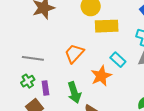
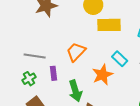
purple rectangle: (45, 88) -> (53, 73), moved

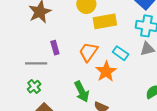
orange trapezoid: (76, 52) -> (88, 52), moved
purple rectangle: (53, 73) -> (55, 48), moved

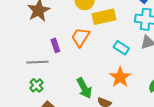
orange trapezoid: (88, 52) -> (80, 37), moved
orange star: (106, 71) -> (120, 77), moved

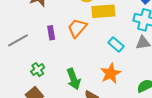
gray line: (37, 62) -> (18, 40), moved, turned -35
green cross: (36, 85) -> (38, 70), moved

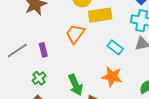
purple rectangle: (51, 33) -> (43, 50), moved
orange star: (111, 73) -> (112, 77), turned -30

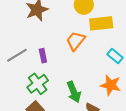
green cross: (39, 78) -> (38, 84), size x1.5

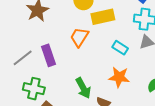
purple rectangle: (43, 56) -> (49, 55), size x1.5
green cross: (38, 84) -> (34, 89), moved, turned -35

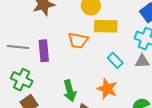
orange trapezoid: (79, 37) -> (78, 40), turned -125
gray line: (23, 58) -> (18, 47), turned 30

